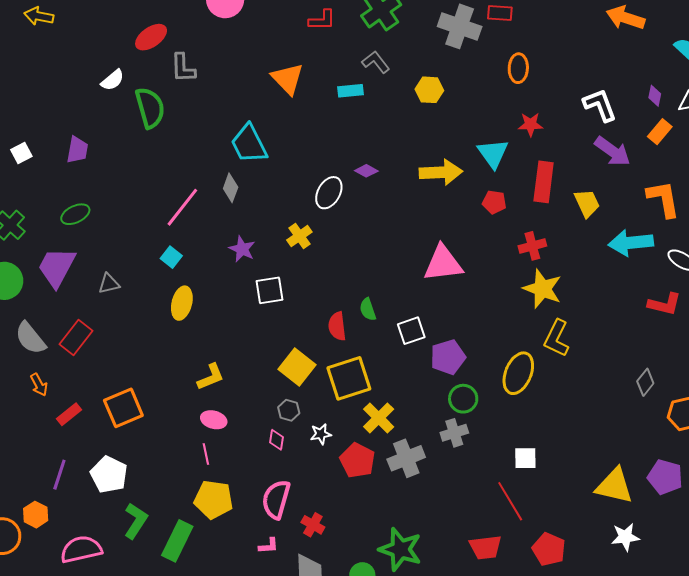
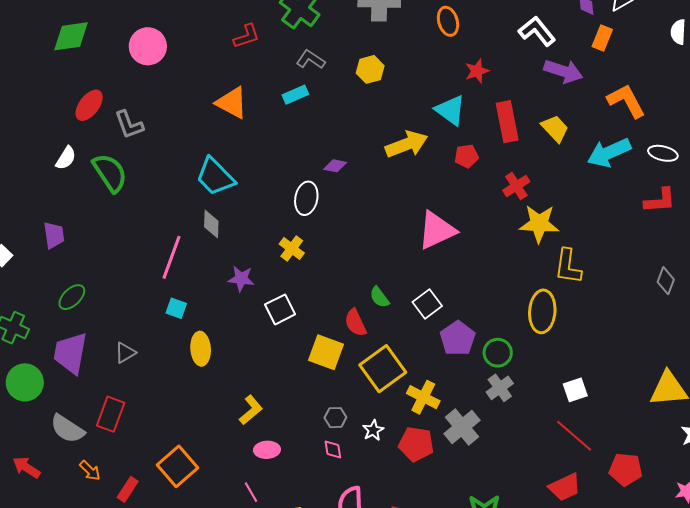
purple pentagon: (448, 357) -> (458, 338), moved
yellow square: (297, 367) -> (326, 352), moved
pink line: (206, 454) -> (251, 492), moved

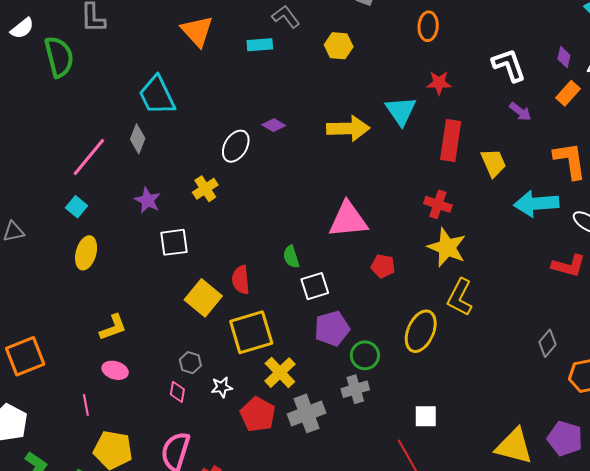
purple arrow: (563, 71) -> (520, 112), size x0.6
red pentagon: (466, 156) -> (383, 266), moved
red cross: (516, 186) -> (438, 204), turned 32
green semicircle: (379, 297) -> (291, 257), moved

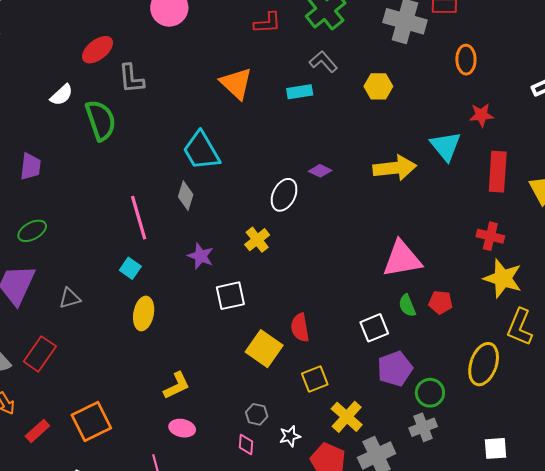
pink line: (89, 157) -> (139, 218), turned -51
green semicircle: (291, 257) -> (407, 306), moved
yellow square: (251, 332) -> (315, 379), size x0.6

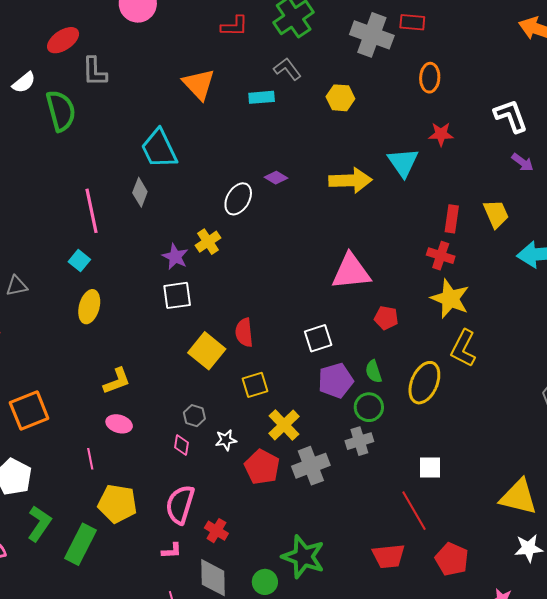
red rectangle: (498, 172) -> (452, 219), moved, size x0.7
purple star: (201, 256) -> (175, 257), moved
green semicircle: (407, 306) -> (374, 371), moved

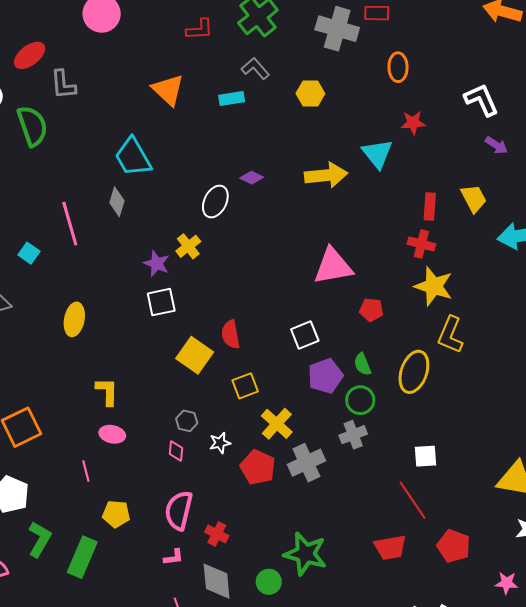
cyan square: (79, 261) -> (29, 253), moved
yellow L-shape: (117, 381) -> (107, 392), turned -64
yellow pentagon: (117, 504) -> (116, 514), size x0.7

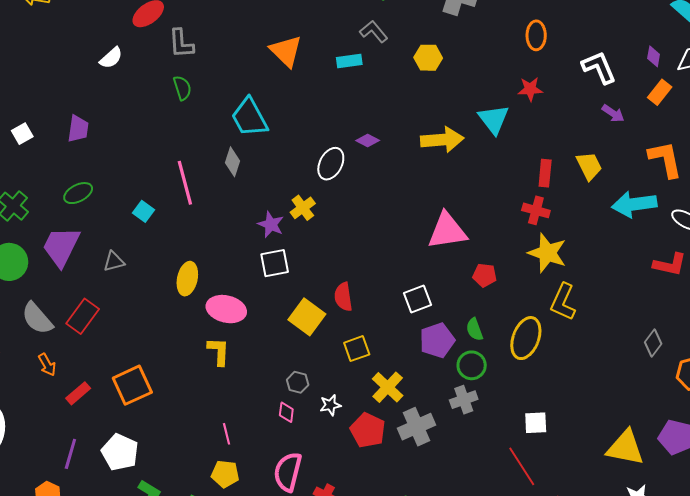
orange ellipse: (398, 67) -> (536, 35), moved
green semicircle: (32, 126) -> (182, 88), moved, size x0.6
pink ellipse: (112, 434) -> (226, 309), moved, size x1.5
pink line: (86, 471) -> (227, 434), moved

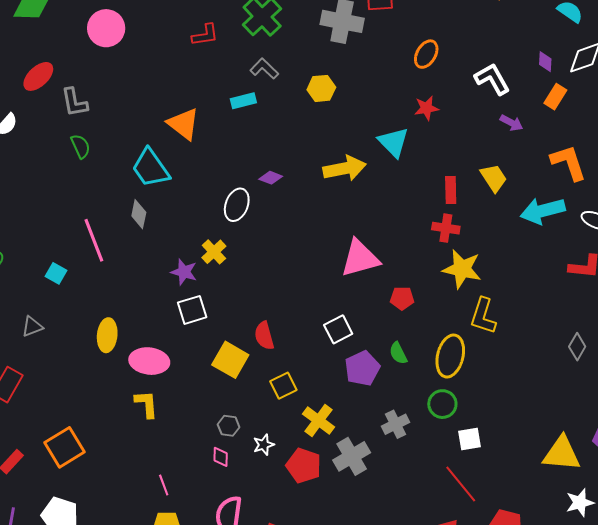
orange ellipse: (536, 35) -> (426, 54), turned 36
orange triangle: (286, 51) -> (183, 124), moved
green circle: (472, 365) -> (442, 404), moved

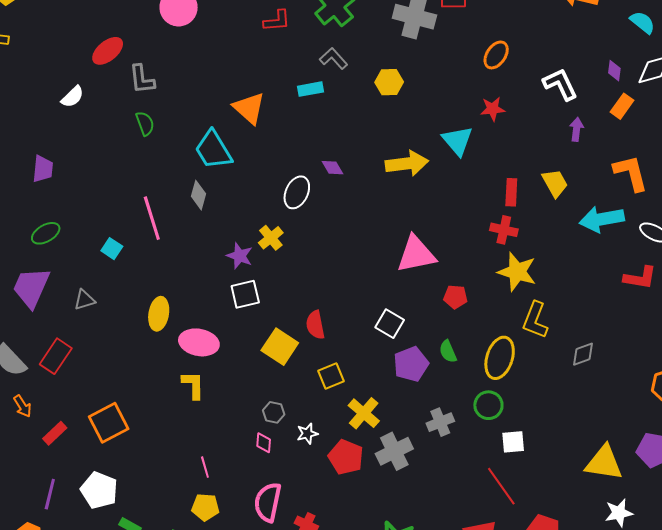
purple arrow: (511, 123) -> (576, 129), turned -115
purple diamond: (271, 178) -> (332, 168), turned 35
white square: (338, 329) -> (390, 324), turned -36
gray diamond: (577, 347) -> (583, 354), moved, turned 36

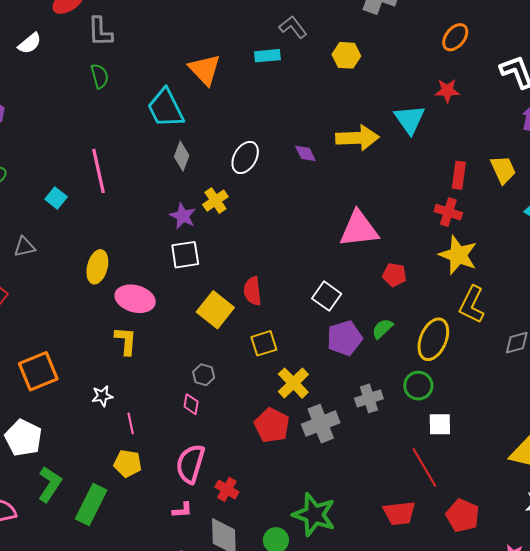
purple diamond: (332, 168) -> (305, 153), moved
gray diamond: (198, 195) -> (182, 156), moved
green semicircle: (448, 351) -> (382, 329), turned 65
white star: (307, 434) -> (102, 396), moved

